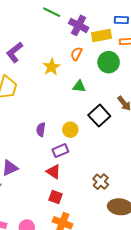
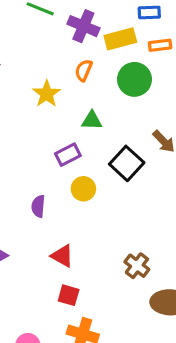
purple semicircle: (41, 129) -> (38, 206), moved
purple rectangle: (60, 151) -> (68, 155), moved

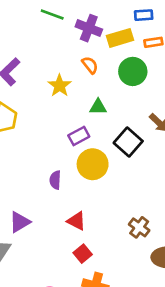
orange semicircle: (84, 70) -> (90, 65), turned 120
yellow circle: (83, 189) -> (93, 164), size x1.5
red square: (69, 295) -> (83, 254), turned 36

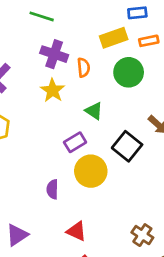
purple cross: (89, 28) -> (54, 54), moved
orange semicircle: (90, 65) -> (84, 68), turned 36
green triangle: (98, 107) -> (94, 111), turned 36

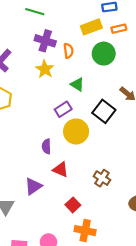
red triangle: (77, 231) -> (60, 170), moved
purple triangle: (17, 235) -> (33, 186), moved
brown cross: (142, 235) -> (102, 178), moved

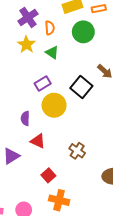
purple cross: (45, 41) -> (28, 17), turned 36
green triangle: (77, 84) -> (52, 52), moved

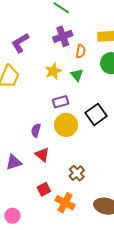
yellow star: (26, 45) -> (53, 71), moved
orange cross: (59, 200) -> (65, 203), moved

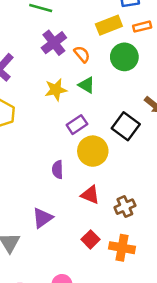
orange semicircle: (81, 51) -> (82, 54), turned -32
yellow star: (53, 71) -> (56, 90), turned 30
red triangle: (42, 155) -> (90, 195), moved
brown cross: (77, 173) -> (125, 207), turned 35

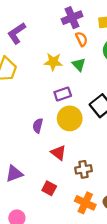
purple cross: (54, 43) -> (72, 18), moved
purple triangle: (43, 218) -> (14, 174), moved
red square: (91, 239) -> (49, 188), turned -32
orange cross: (122, 248) -> (85, 203), moved

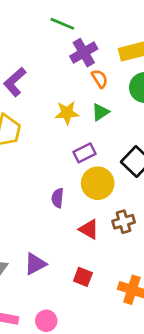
green triangle: (79, 65) -> (100, 112), turned 48
brown cross: (84, 169) -> (124, 222), moved

